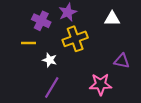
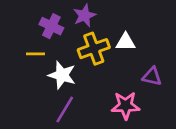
white triangle: (112, 19) -> (126, 42), moved
white star: (50, 60) -> (62, 75), size x1.5

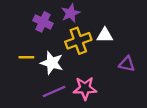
yellow line: (36, 54) -> (26, 57), moved
pink star: (126, 106) -> (85, 88), moved
purple line: (65, 110) -> (54, 92), turned 35

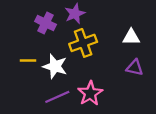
white triangle: (105, 35) -> (131, 37), moved
pink star: (85, 88) -> (90, 93), turned -30

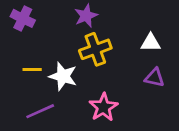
purple cross: (46, 23) -> (23, 18), moved
purple line: (57, 97) -> (40, 111), moved

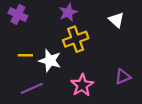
white triangle: (151, 43) -> (116, 20), moved, turned 42
purple triangle: (155, 78) -> (123, 77), moved, turned -35

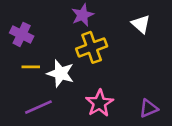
purple cross: (18, 15) -> (22, 34), moved
purple triangle: (123, 77) -> (149, 108), moved

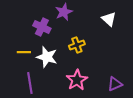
purple cross: (22, 34) -> (42, 27), moved
yellow cross: (92, 47) -> (77, 45), moved, size x0.7
purple line: (38, 107) -> (30, 83), turned -75

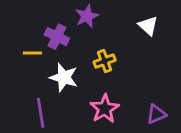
yellow line: (24, 52) -> (32, 53), moved

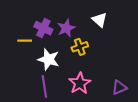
purple star: (87, 16) -> (66, 28), moved
white triangle: (148, 26) -> (100, 20), moved
purple line: (41, 113) -> (44, 86), moved

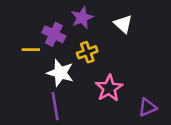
purple star: (66, 28) -> (82, 18), moved
yellow cross: (80, 47) -> (87, 52), moved
pink star: (80, 83) -> (109, 88), moved

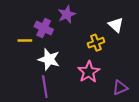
white triangle: (123, 24) -> (116, 25), moved
yellow cross: (87, 52) -> (96, 43), moved

